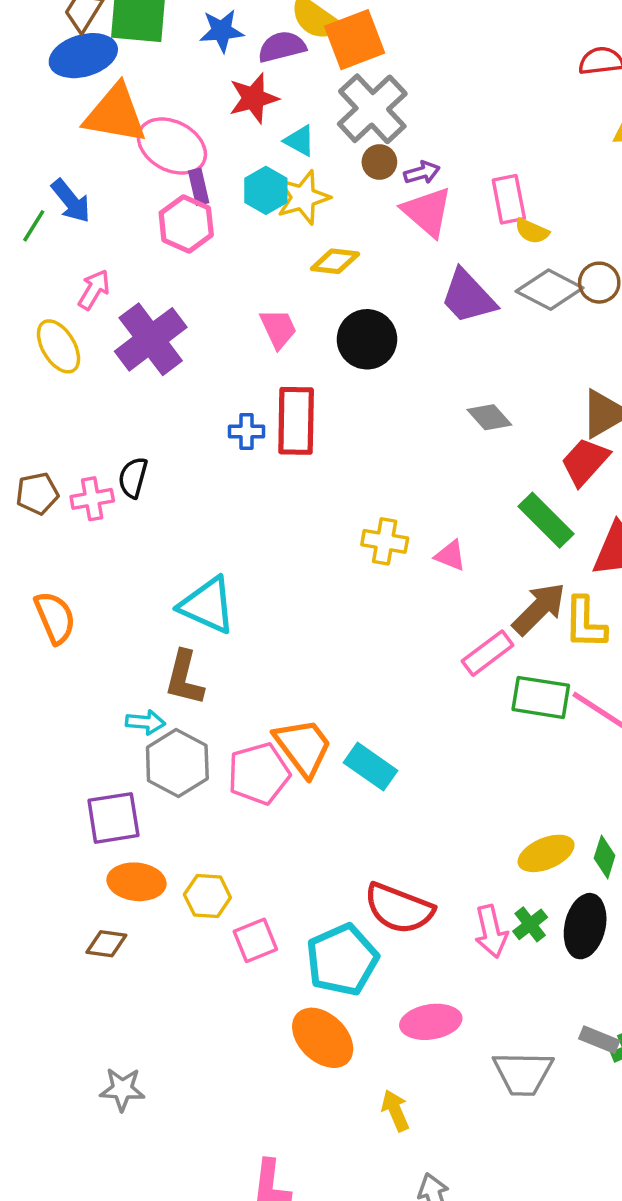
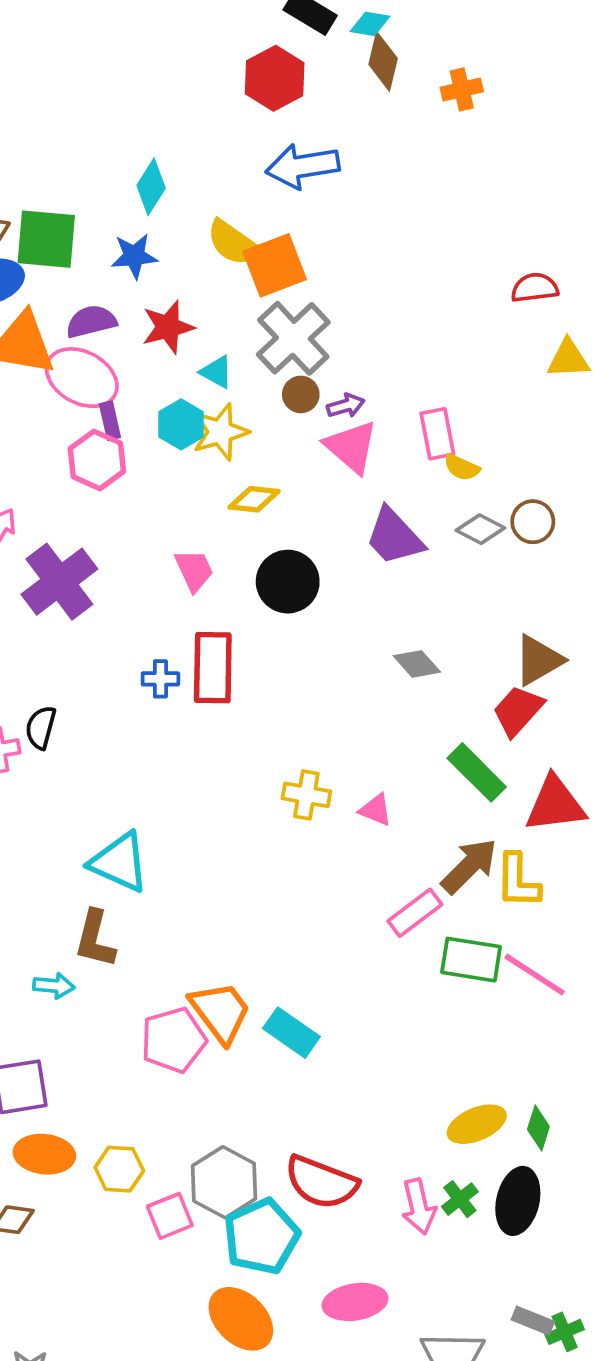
purple semicircle: (282, 47) -> (91, 321), moved
gray diamond: (550, 290) -> (480, 529), size x0.7
gray hexagon: (177, 763) -> (224, 1182), moved

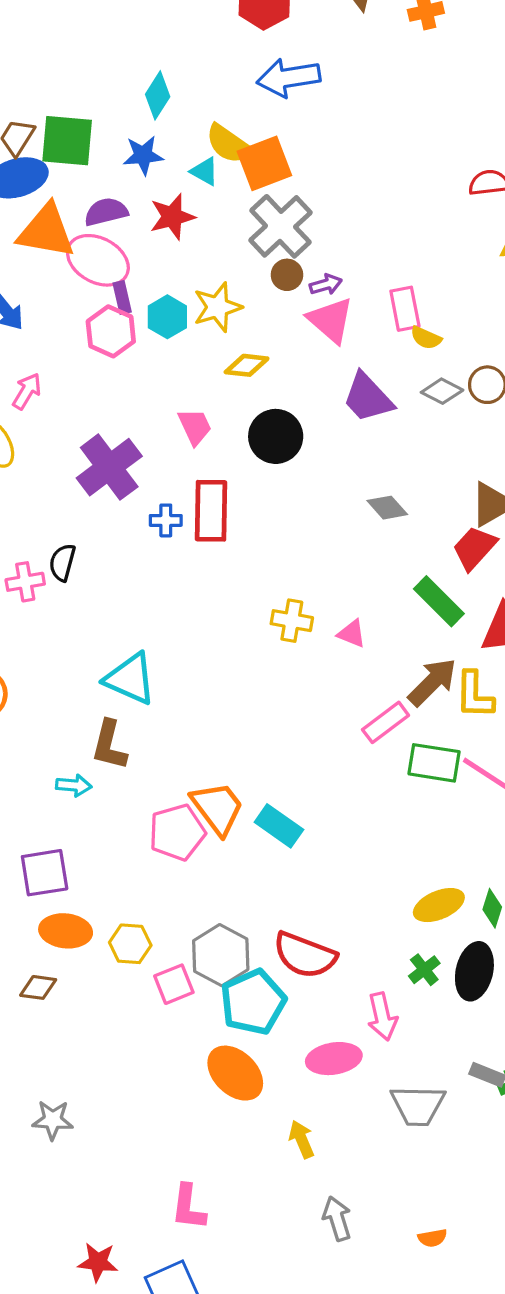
cyan triangle: (217, 372) -> (205, 171), moved
cyan hexagon: (181, 424) -> (167, 317), moved
purple cross: (59, 582) -> (109, 467), moved
pink arrow: (419, 1207) -> (382, 1017), moved

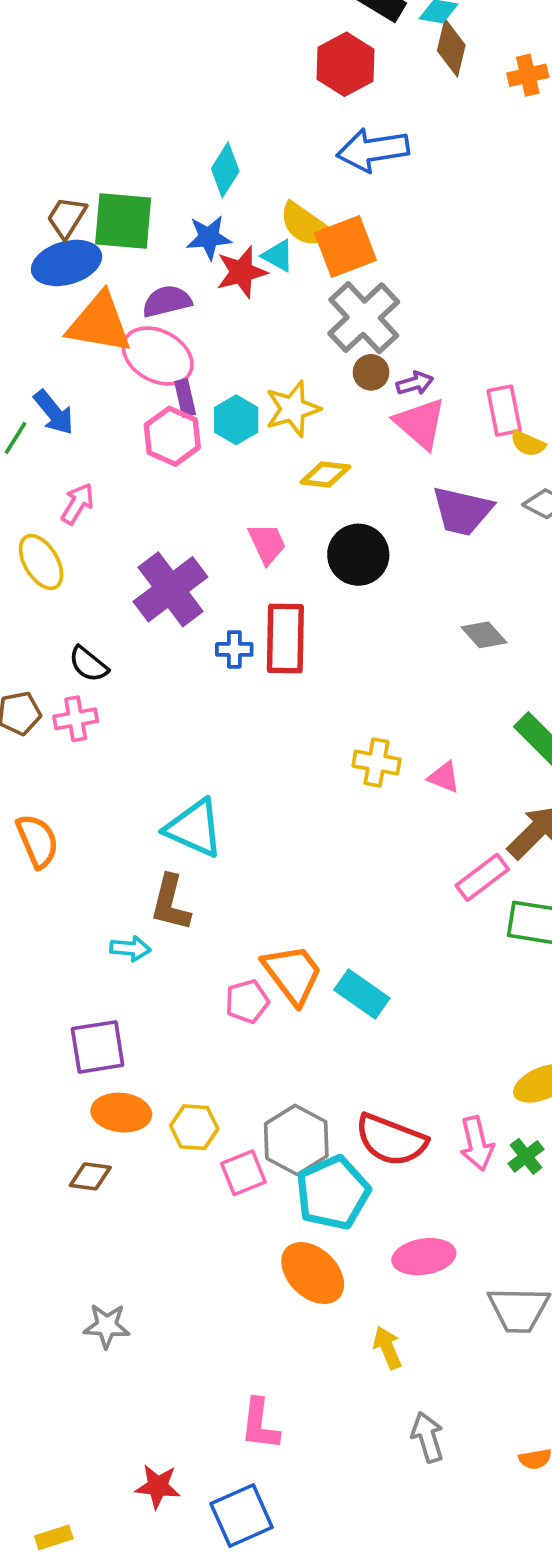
red star: (172, 217) -> (242, 272), moved
purple trapezoid: (368, 398) -> (462, 511), turned -34
black semicircle: (62, 562) -> (88, 664), moved, turned -66
pink pentagon: (177, 832) -> (247, 1001), size x0.7
pink arrow: (382, 1017) -> (477, 1144), moved

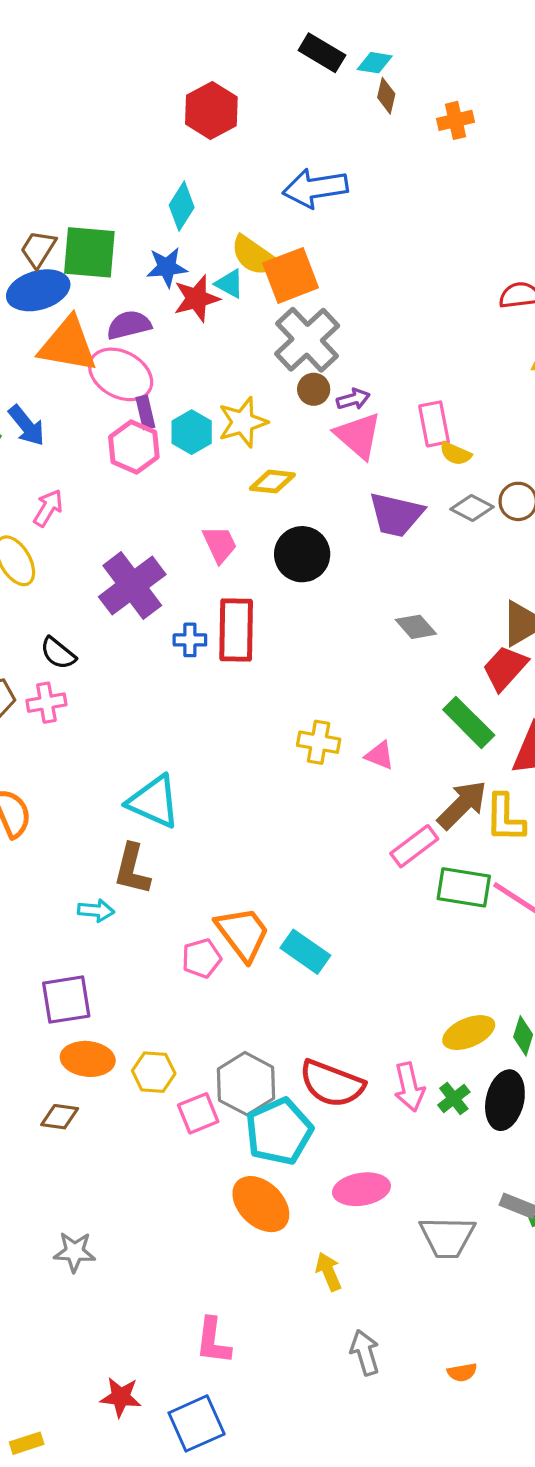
brown diamond: (451, 48) -> (386, 96), size x0.7
red hexagon: (346, 64) -> (211, 111), moved

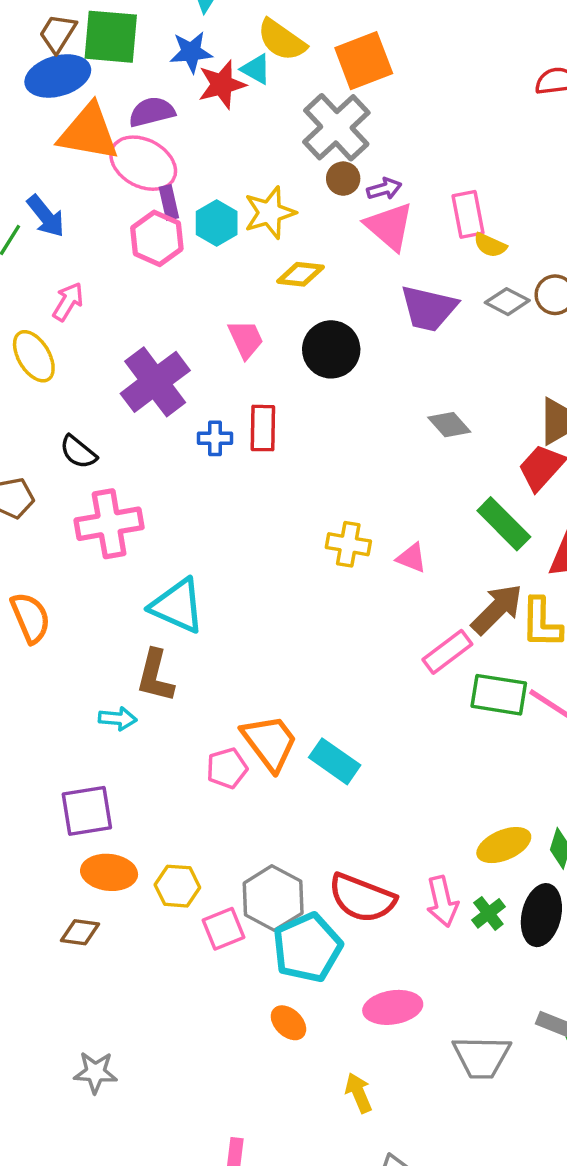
orange square: (291, 275) -> (364, 61), moved
red rectangle: (236, 630) -> (263, 428), size x0.7
pink cross: (46, 703) -> (109, 524), moved, size x1.6
orange ellipse: (261, 1204) -> (288, 1023), size x0.6

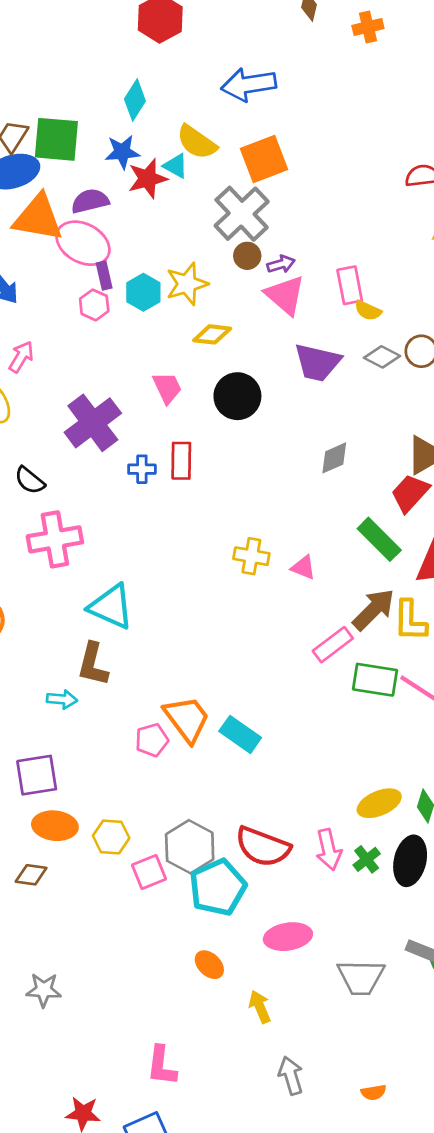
pink hexagon: (157, 238) -> (94, 305), size x0.7
gray diamond: (449, 425) -> (334, 458), turned -72
orange ellipse: (288, 1023) -> (209, 965), moved

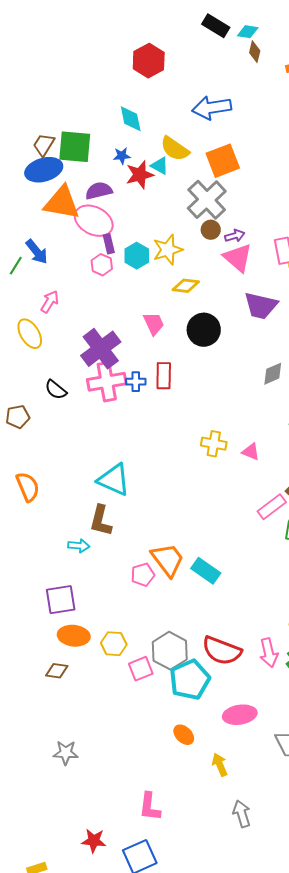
cyan diamond: (135, 100) -> (131, 119), turned -44
blue star: (122, 152) -> (122, 156), size x0.7
pink cross: (55, 539) -> (107, 382), moved

